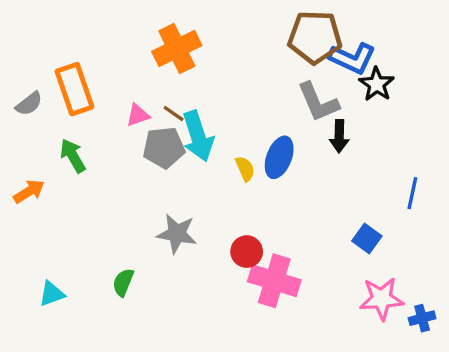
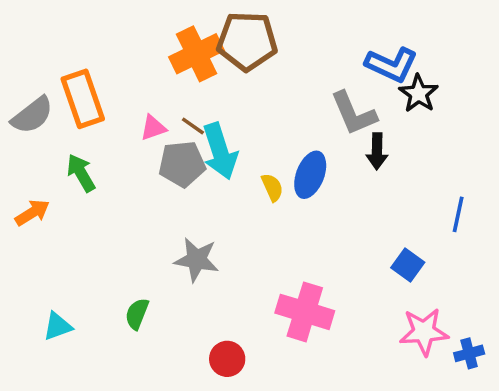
brown pentagon: (315, 37) -> (247, 41), moved
gray semicircle: (29, 104) -> (32, 115), size x1.4
red circle: (247, 252) -> (227, 359), moved

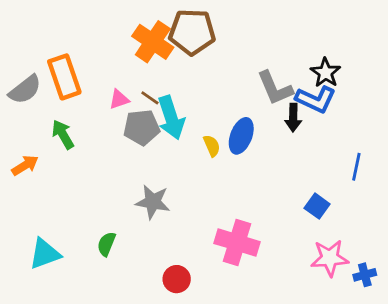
orange cross: (197, 54) -> (153, 42), turned -30
blue L-shape: (391, 65) -> (316, 99), moved
cyan triangle: (58, 326) -> (45, 254), size x1.4

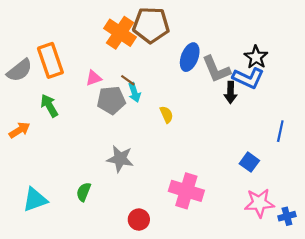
brown line: (150, 98) -> (128, 80), moved
cyan arrow: (171, 118) -> (134, 92), size x0.6
blue ellipse: (241, 136) -> (190, 57), moved

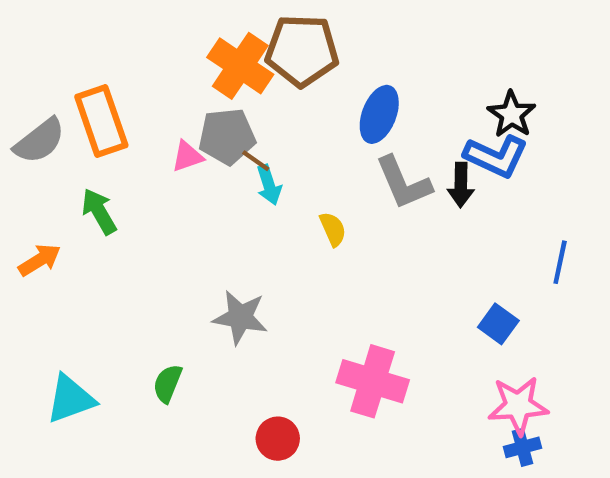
gray L-shape: (216, 69) -> (403, 183), moved
gray pentagon: (111, 100) -> (227, 136), moved
blue cross: (287, 216) -> (523, 447), moved

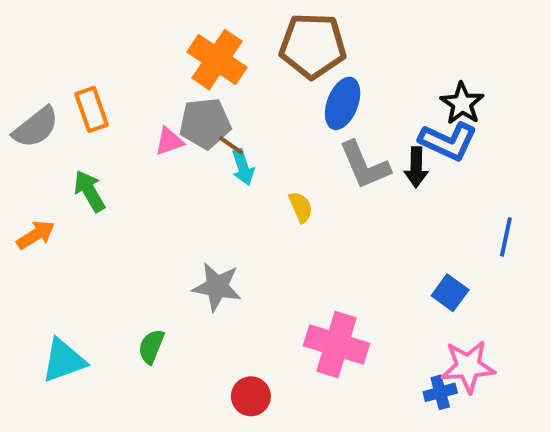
brown pentagon: (302, 50) -> (313, 46), moved
orange rectangle: (101, 121) -> (91, 109), size x0.7
blue cross: (523, 447) -> (440, 392), moved

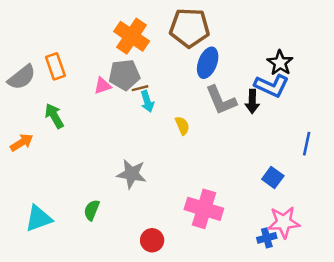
brown line: (231, 145) -> (140, 88), turned -49

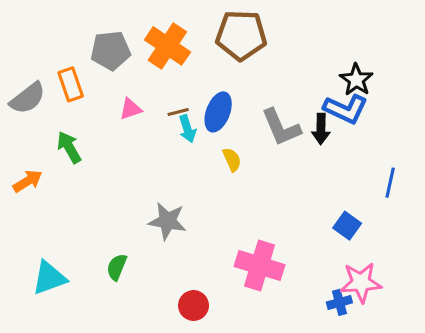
blue ellipse: (208, 63) -> (218, 112), moved
gray pentagon: (124, 75) -> (111, 51), moved

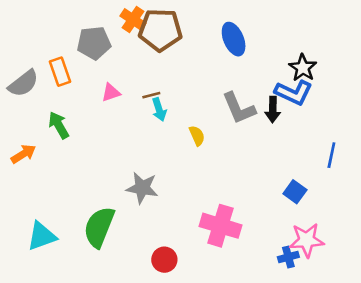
brown pentagon: (241, 35) -> (160, 30), moved
orange cross: (167, 46) -> (133, 19), moved, size x0.7
blue ellipse: (218, 112) -> (234, 39), moved, turned -44
green semicircle: (117, 267) -> (99, 227), size x1.8

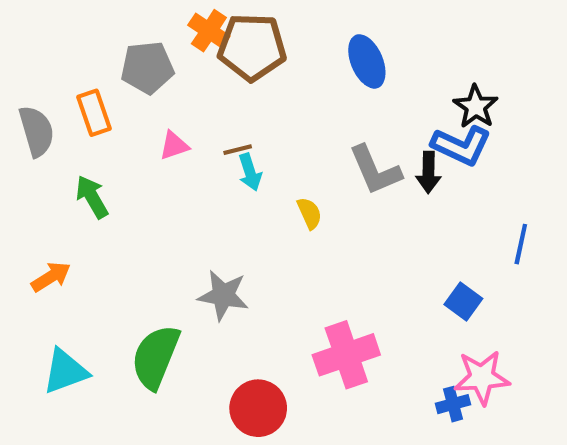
gray semicircle: (23, 83) -> (37, 131), turned -68
orange arrow: (23, 154) -> (51, 277), moved
pink cross: (220, 226) -> (346, 355), turned -36
red circle: (164, 260) -> (258, 408), size x1.4

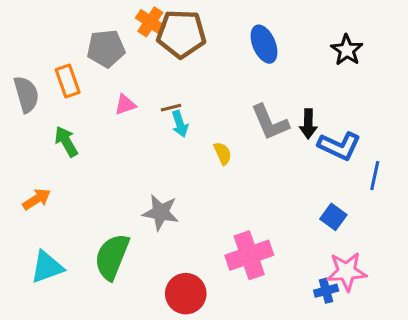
black star: (476, 107) -> (347, 50), moved
blue L-shape: (461, 146) -> (339, 146), moved

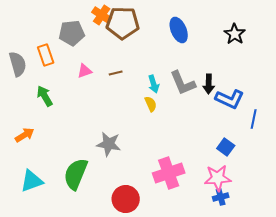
cyan arrow: (180, 124) -> (154, 84), moved
pink star: (347, 271) -> (218, 178), moved

